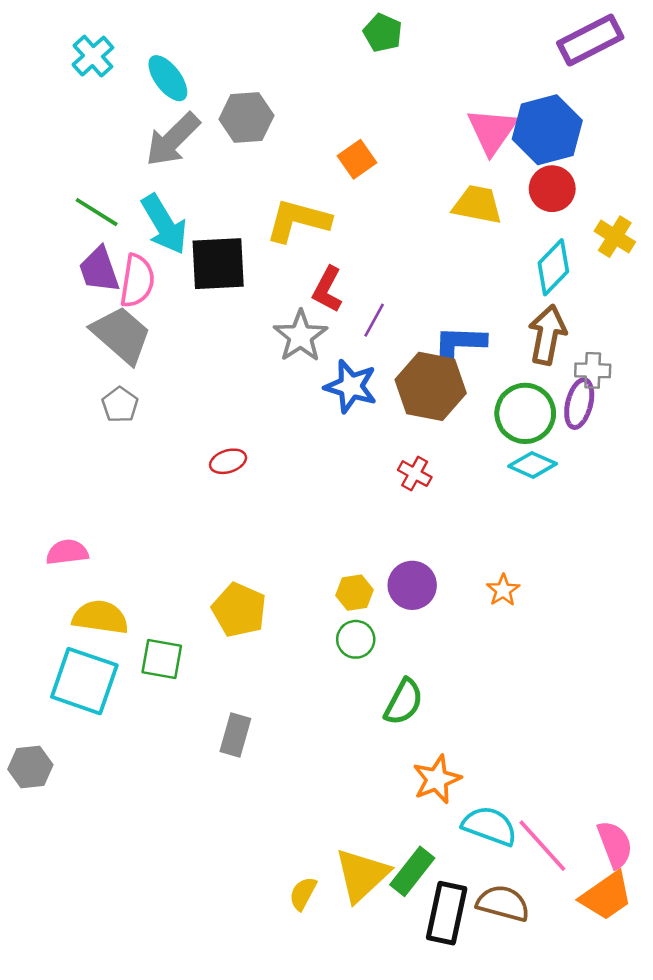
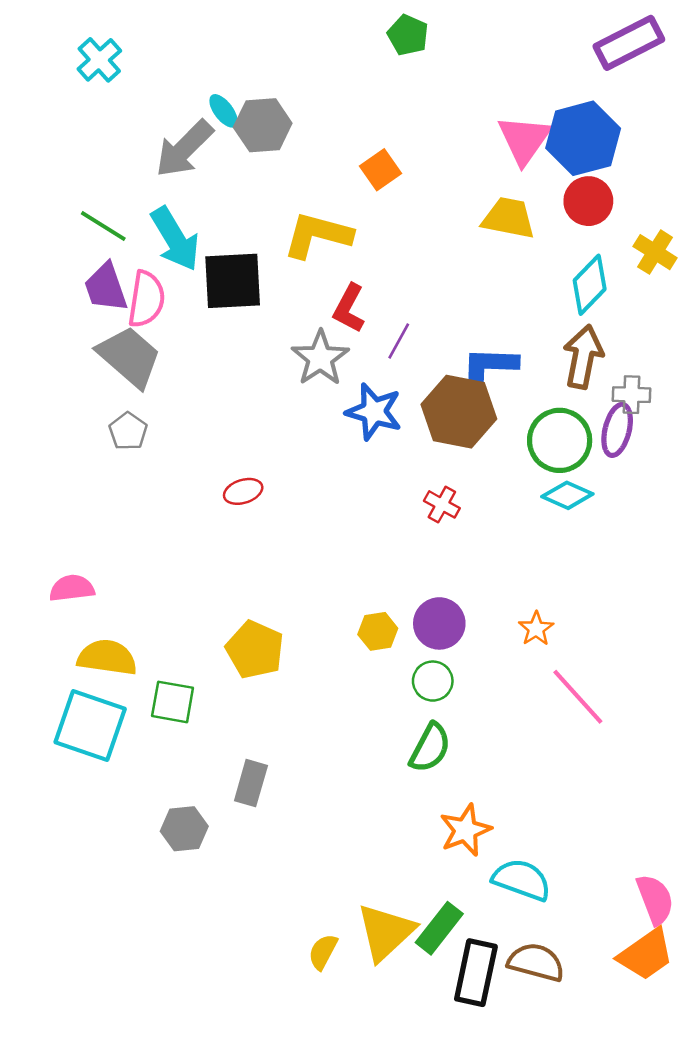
cyan ellipse: (168, 78) -> (224, 111), moved, size x0.7
green circle: (356, 639) -> (433, 681), moved
gray hexagon: (30, 767) -> (184, 829), moved
pink line: (542, 846) -> (578, 697), moved

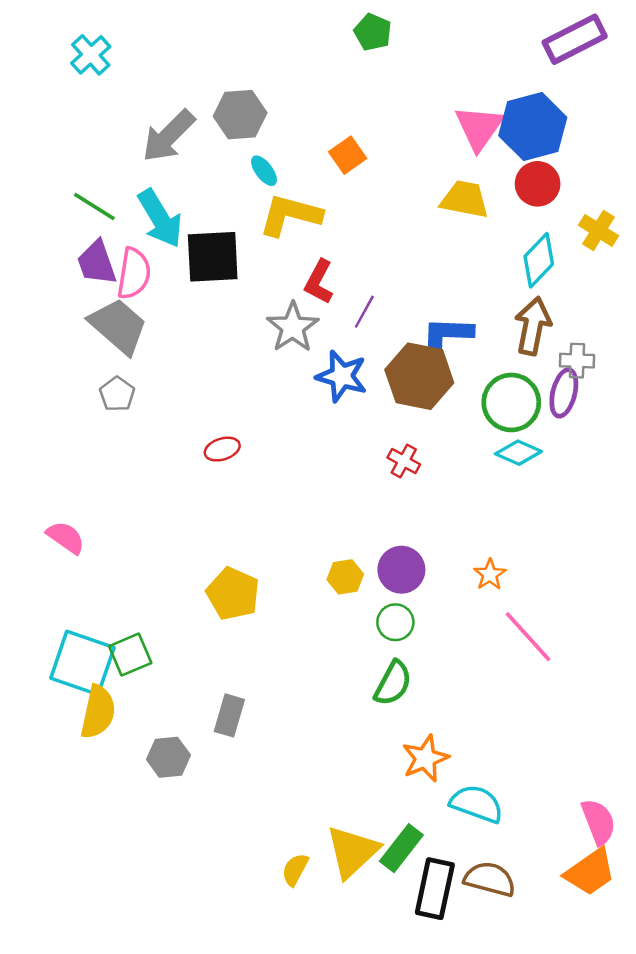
cyan ellipse: (224, 111) -> (264, 171), moved
pink semicircle: (72, 588) -> (66, 537), turned 42
yellow semicircle: (107, 657) -> (98, 712), moved, turned 94
green square: (173, 702) -> (130, 655), moved, turned -33

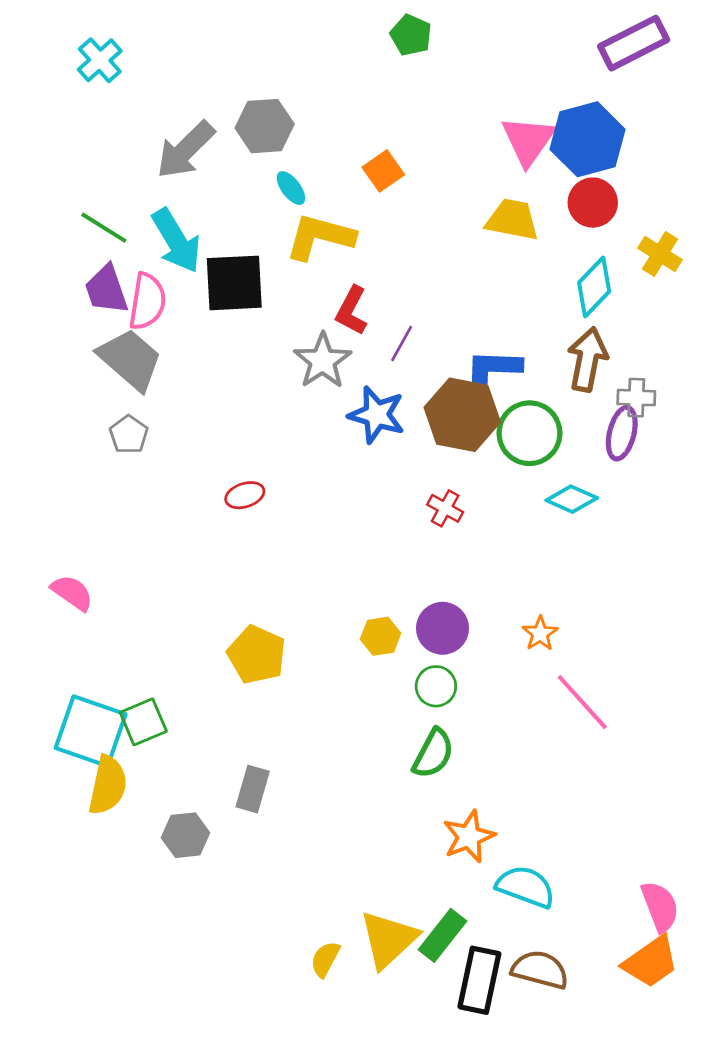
green circle: (511, 402) -> (529, 433), moved

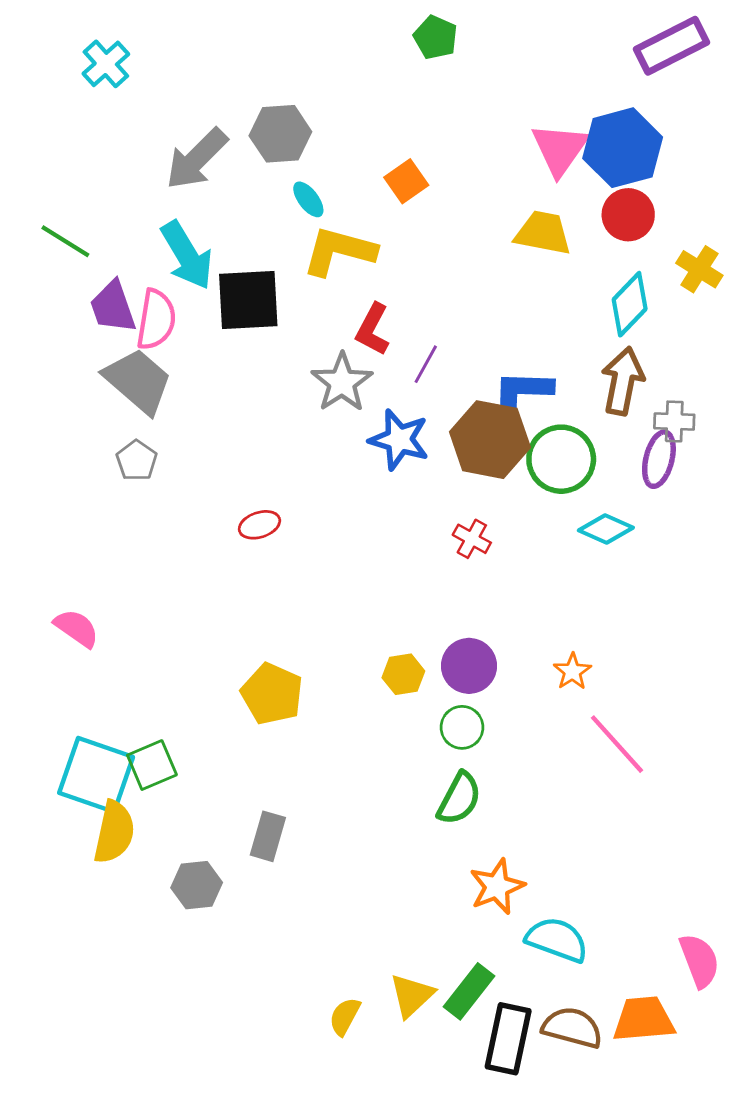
green line: (104, 228) -> (65, 241), moved
yellow triangle: (388, 939) -> (412, 996), size x0.7
orange trapezoid: (651, 962) -> (644, 1019), moved, turned -150

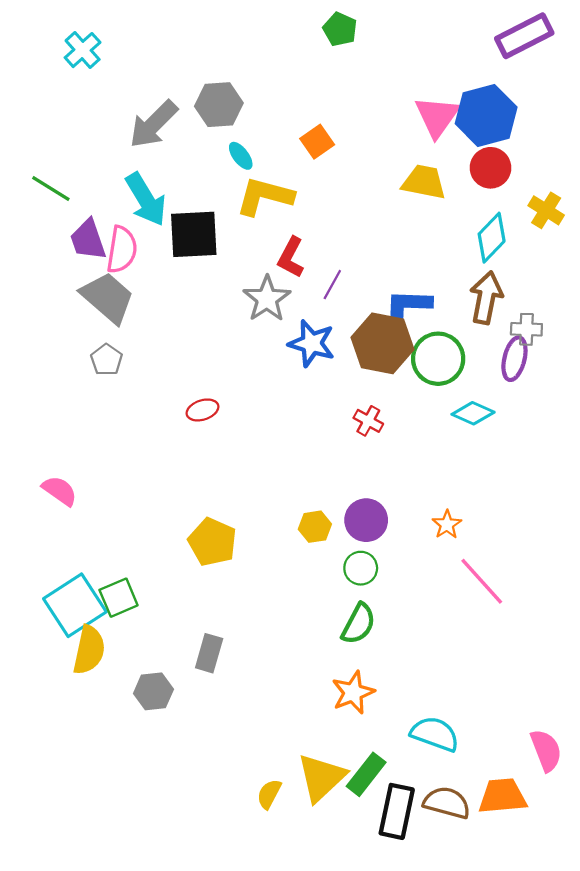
cyan square: (96, 775) -> (75, 605), turned 38
orange star: (497, 887) -> (353, 692), moved
yellow triangle: (412, 996) -> (321, 778), size x1.4

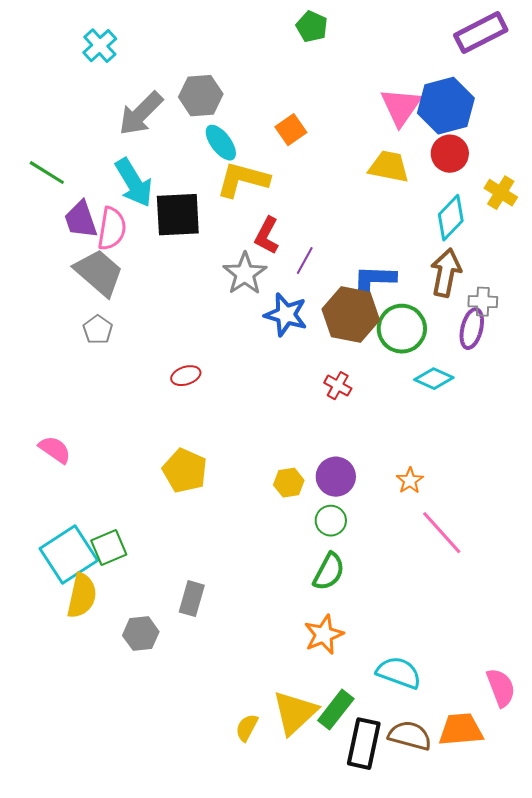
cyan cross: (83, 50) -> (100, 46), moved
cyan ellipse: (241, 156) -> (221, 143), size x1.4
yellow pentagon: (212, 542) -> (185, 471), moved

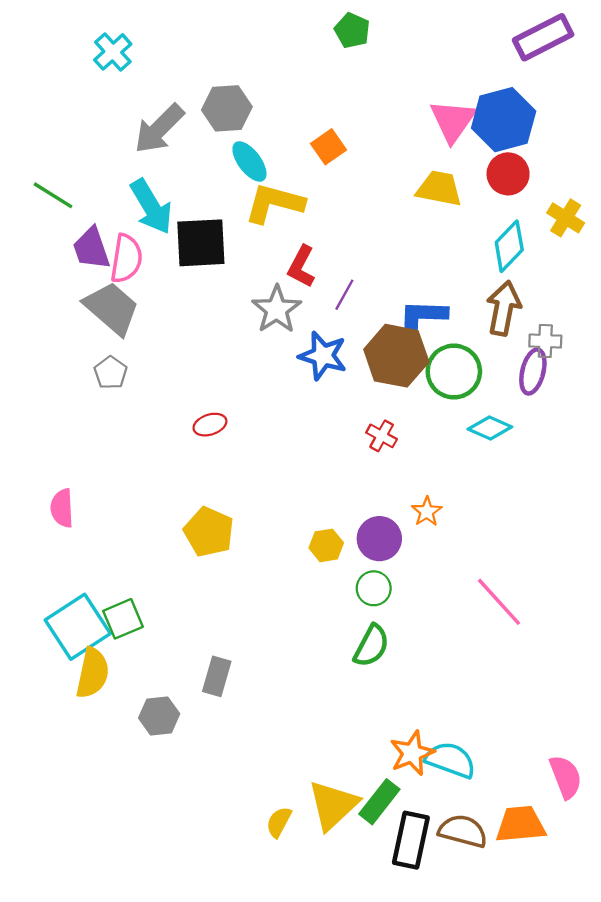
pink semicircle: (55, 450) -> (62, 508), turned -128
orange star: (410, 481) -> (427, 512), moved
orange star: (324, 635) -> (412, 753), moved

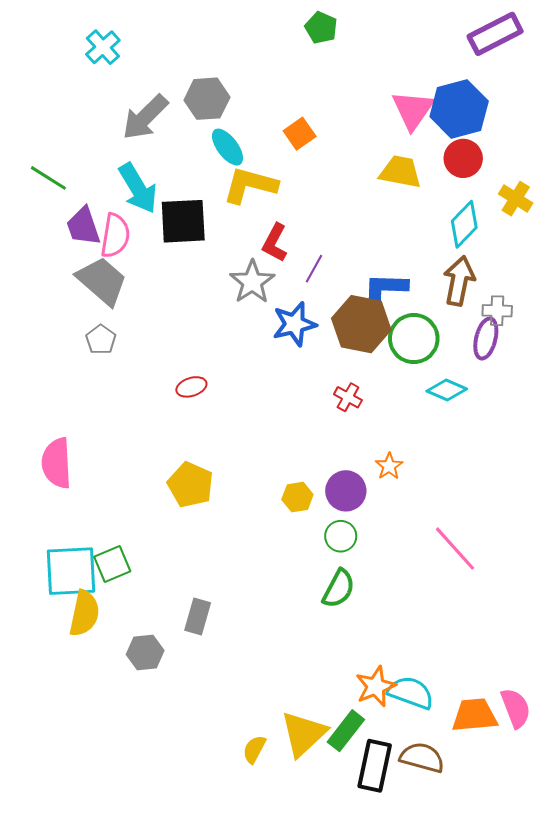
blue star: (323, 356) -> (294, 324), turned -30
pink semicircle: (62, 508) -> (57, 463), size x1.4
cyan square: (78, 627) -> (71, 571), turned 30
orange trapezoid: (520, 824) -> (475, 715), moved

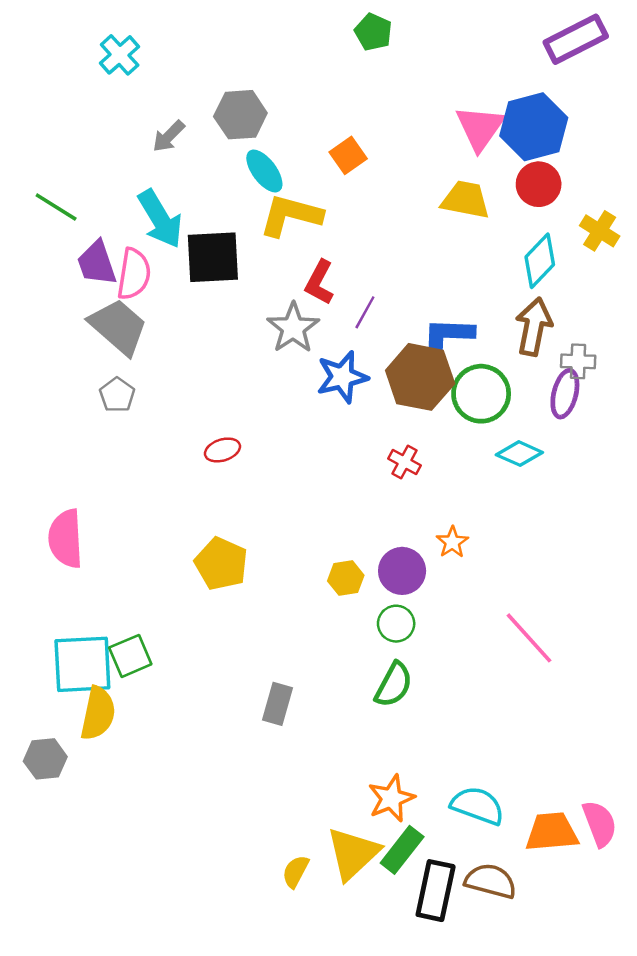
gray arrow: (145, 117) -> (169, 136), size x0.6
gray rectangle: (198, 616) -> (278, 704), moved
gray hexagon: (145, 652) -> (45, 759), moved
orange star: (376, 686) -> (391, 798), moved

